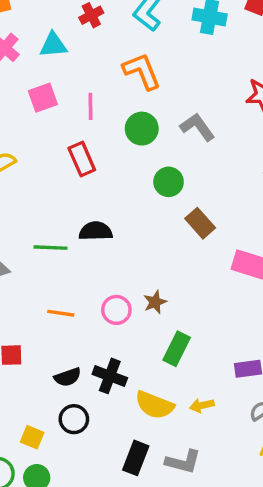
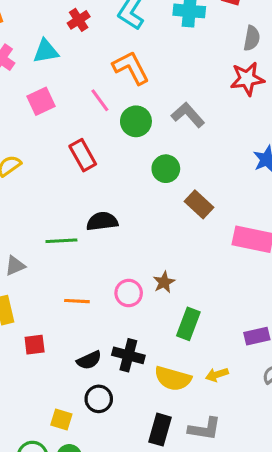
pink line: (90, 106) -> (100, 100), moved, turned -30

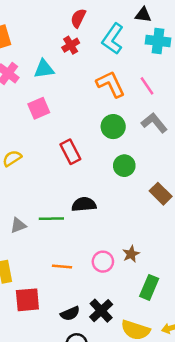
pink line: (100, 100) -> (147, 86), moved
green circle: (166, 169) -> (124, 166), moved
gray triangle: (15, 266) -> (18, 225), moved
red square: (35, 345) -> (27, 300), size x1.5
black cross: (128, 355) -> (101, 311), turned 30

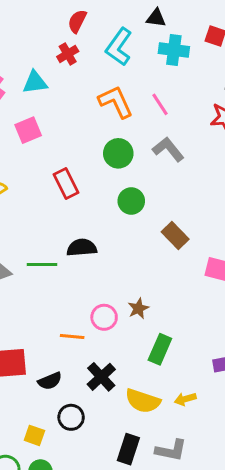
orange line: (62, 267) -> (72, 337), moved
black semicircle: (70, 313) -> (50, 381), moved

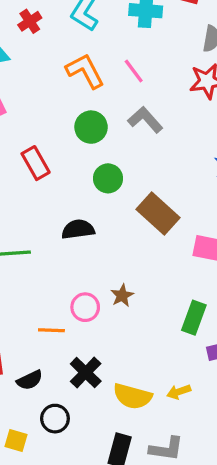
brown rectangle: (175, 236) -> (158, 214), size x1.4
black semicircle: (82, 248) -> (78, 229), moved
green rectangle: (160, 349) -> (194, 318), moved

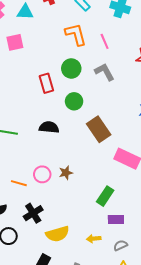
red rectangle: (36, 163) -> (46, 83), moved
yellow arrow: (179, 392) -> (94, 239), moved
yellow semicircle: (132, 396) -> (58, 234), turned -45

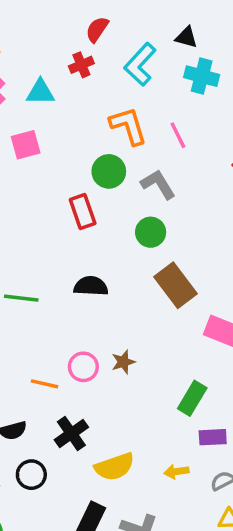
green circle: (71, 68) -> (109, 171), moved
gray L-shape: (104, 72) -> (158, 184), moved
green circle: (74, 101) -> (151, 232), moved

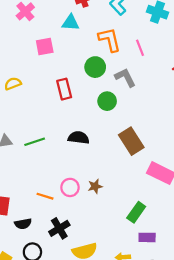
cyan triangle: (40, 92) -> (70, 23), moved
red rectangle: (83, 212) -> (64, 89), moved
green circle: (151, 232) -> (107, 101), moved
green line: (21, 298) -> (35, 142), turned -30

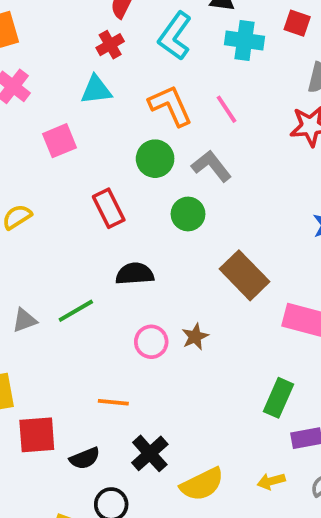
black semicircle: (79, 138) -> (135, 274), moved
brown star: (95, 186) -> (195, 337), moved
pink circle: (70, 187) -> (151, 342), moved

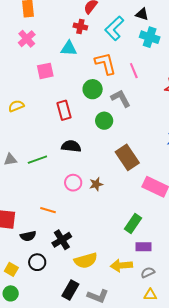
red cross: (110, 45) -> (80, 27), turned 32
yellow arrow: (271, 481) -> (121, 265), size x1.5

